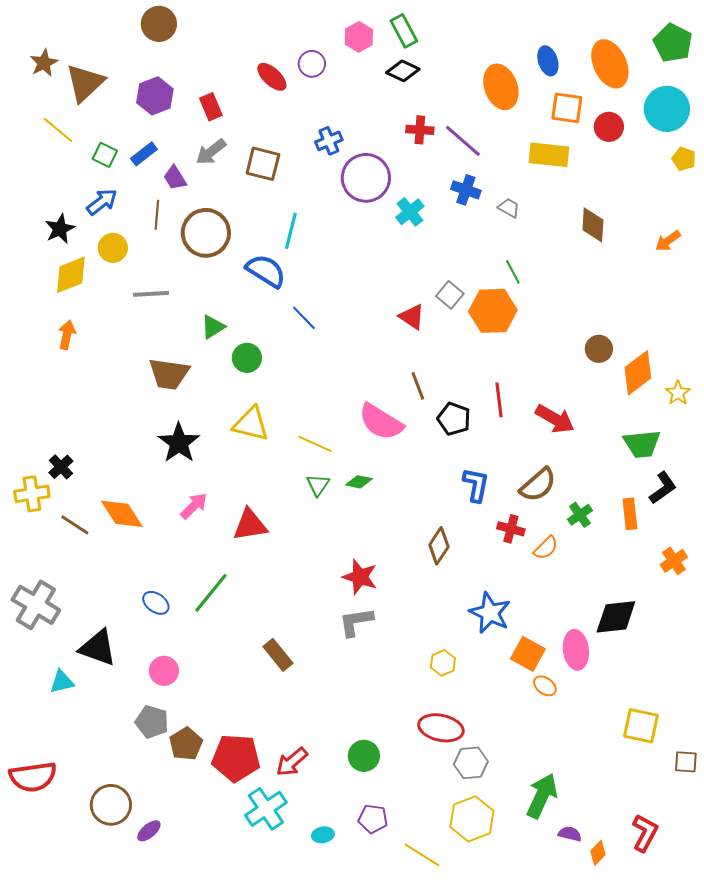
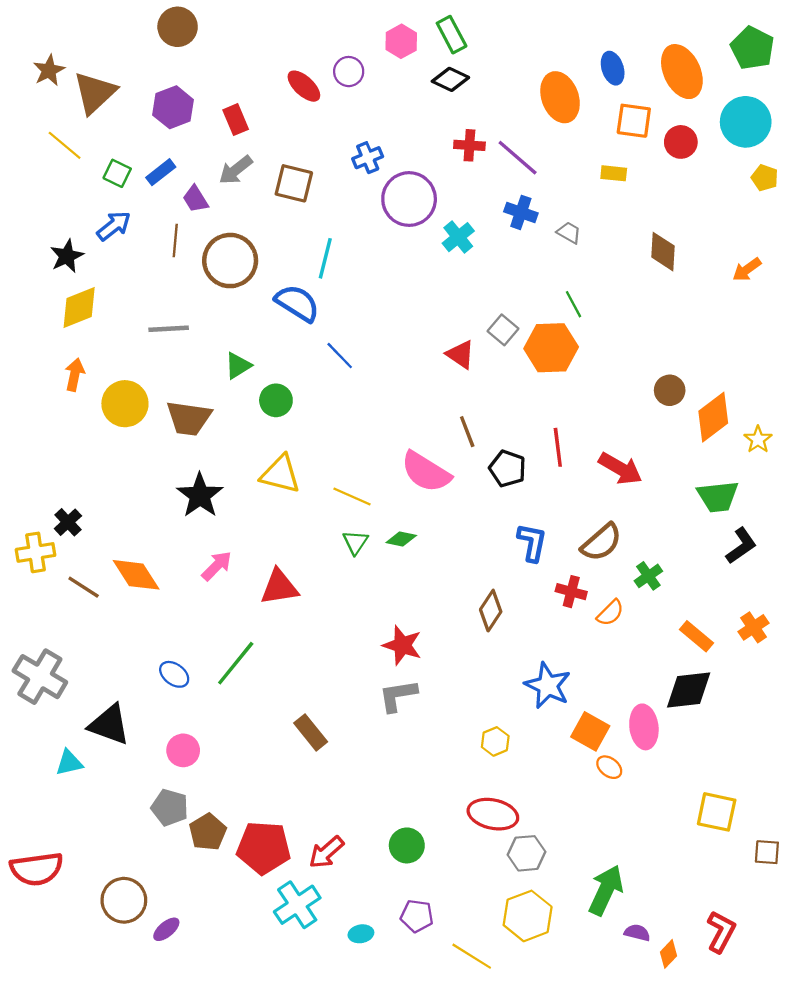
yellow rectangle: (549, 155) -> (614, 173), size x0.6
yellow circle: (113, 248) -> (125, 404), moved, size x1.4
orange rectangle: (630, 514) -> (696, 636), moved, turned -44

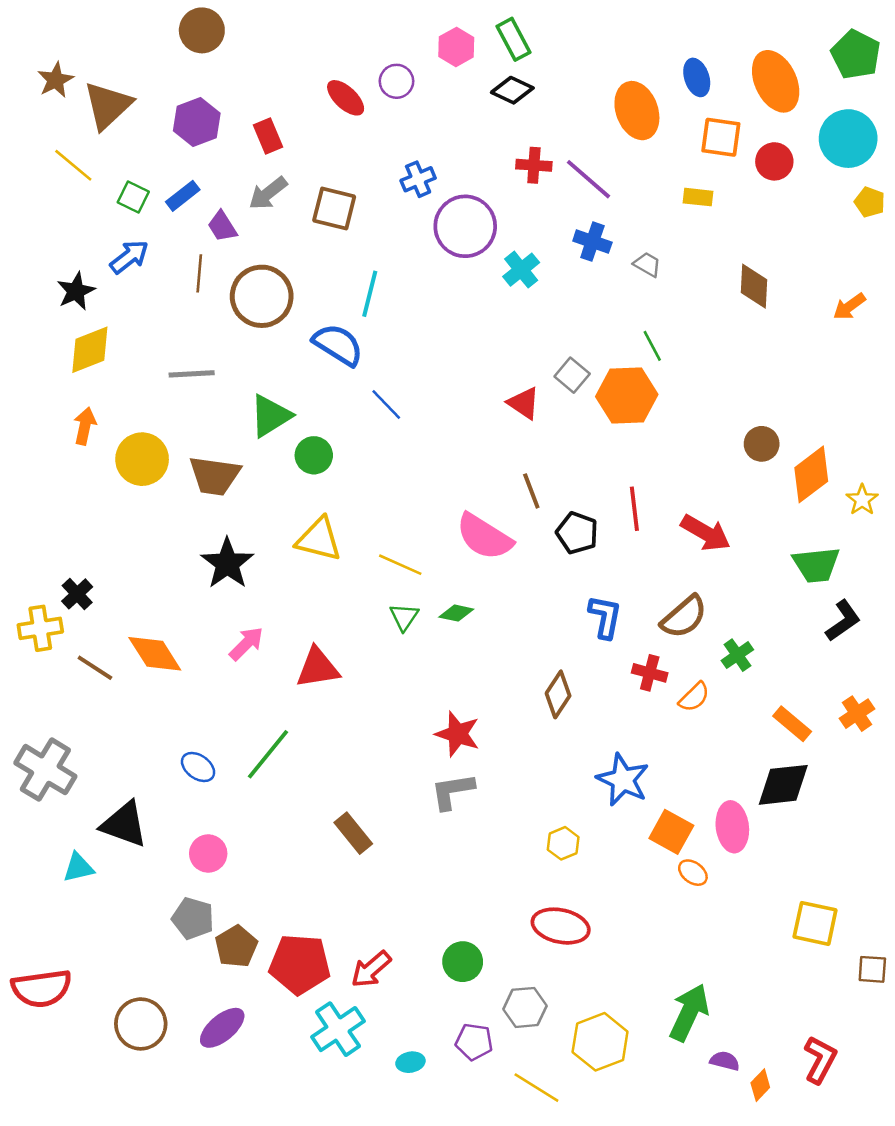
green triangle: (238, 366) -> (271, 416), size x1.4
gray hexagon: (526, 853) -> (525, 1007), moved
purple ellipse: (166, 929) -> (222, 1028), moved, size x1.5

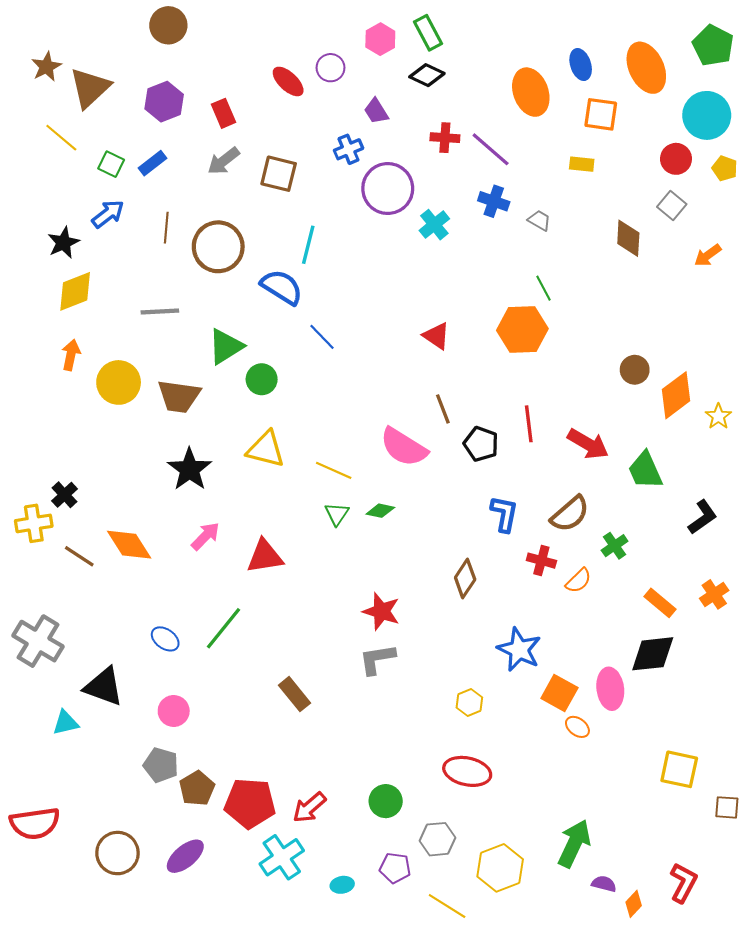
red circle: (774, 161) -> (676, 159), moved
purple trapezoid: (222, 226) -> (376, 111), moved
gray square: (572, 375) -> (672, 205), moved
green trapezoid: (816, 565) -> (645, 470), moved, turned 72

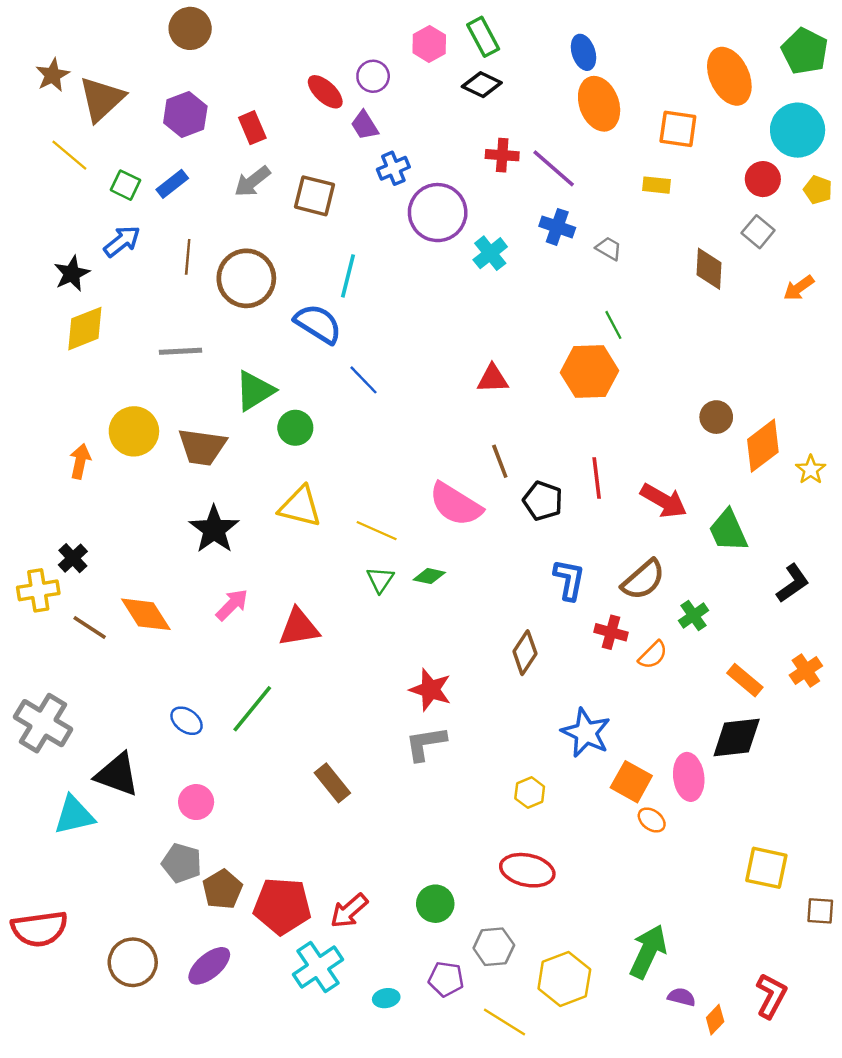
blue ellipse: (581, 65) -> (583, 52), moved
purple trapezoid: (376, 111) -> (365, 125), moved
red triangle: (436, 336) -> (493, 379), turned -36
orange arrow: (71, 355) -> (80, 461), moved
cyan triangle: (66, 723) -> (74, 815), size x1.4

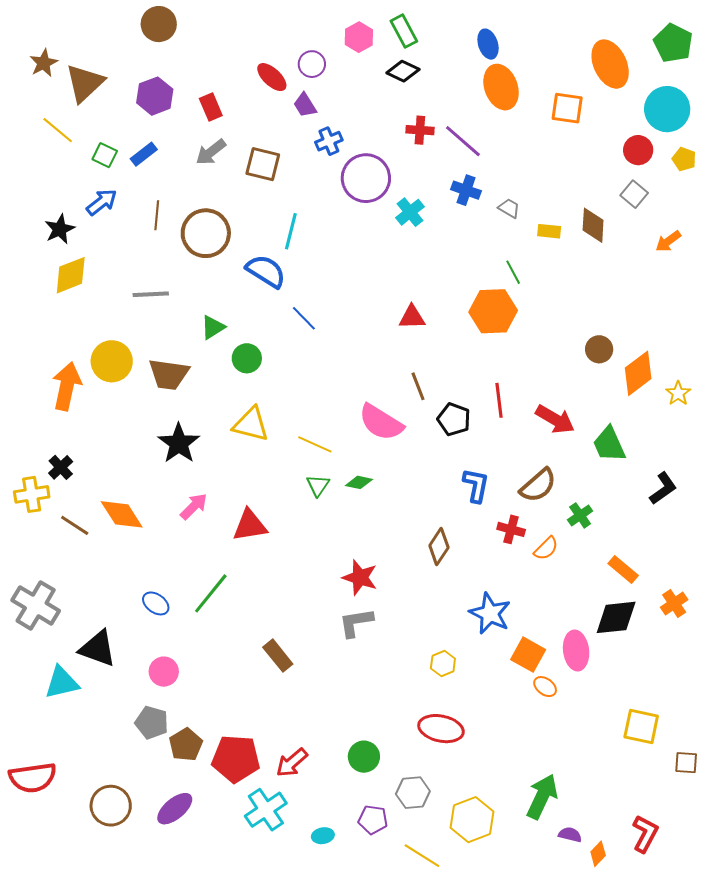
yellow rectangle: (656, 185) -> (549, 231), moved
green triangle: (255, 391) -> (213, 327), size x0.7
orange arrow: (80, 461) -> (67, 386), size x1.6
orange cross: (806, 671) -> (674, 603), moved

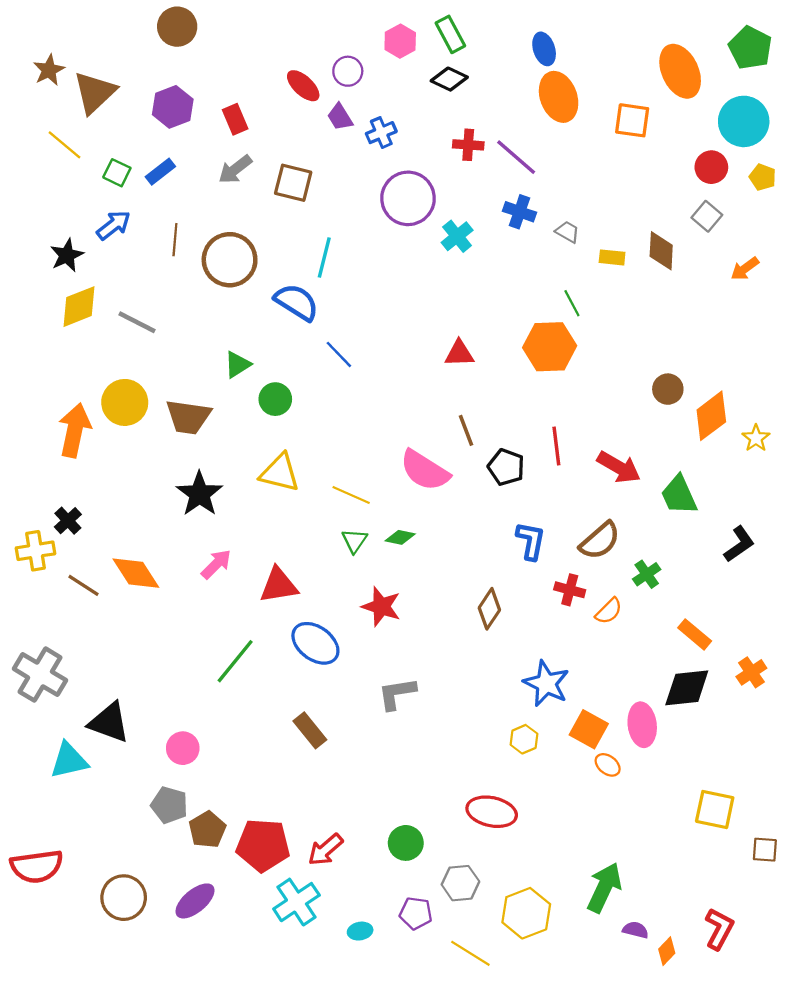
blue cross: (329, 141) -> (381, 133), moved
gray line: (151, 294) -> (137, 322), moved, turned 30
red star: (360, 577) -> (381, 607), moved
blue ellipse: (156, 603) -> (315, 643), moved, size x1.6
yellow hexagon: (443, 664) -> (524, 739), moved

